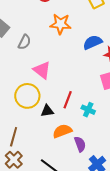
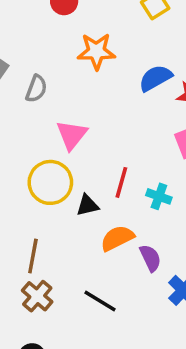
pink triangle: (42, 70) -> (72, 135), turned 36

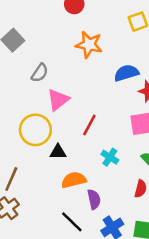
gray semicircle: (36, 89) -> (40, 73), moved
red line: (121, 182) -> (89, 125), moved
black line: (100, 301) -> (72, 222), moved

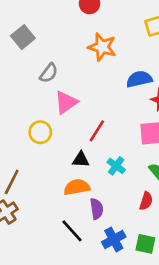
yellow circle: (35, 130) -> (40, 132), size x0.7
black triangle: (58, 152) -> (81, 159), moved

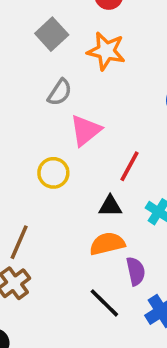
gray square: (23, 37) -> (52, 34), moved
orange star: (102, 47) -> (106, 51), moved

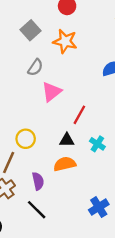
yellow circle: (53, 173) -> (26, 139), moved
purple semicircle: (136, 271) -> (38, 181), moved
black line: (104, 303) -> (37, 210), moved

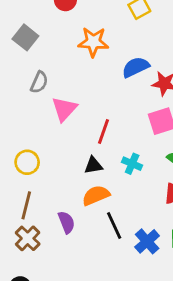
orange star: (65, 41) -> (93, 42), moved
yellow circle: (26, 139) -> (27, 162), moved
black line: (37, 210) -> (114, 225), moved, turned 30

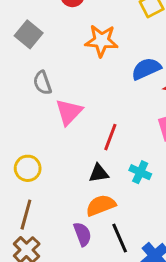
gray semicircle: (39, 82) -> (42, 83), turned 135
purple semicircle: (66, 222) -> (82, 234), moved

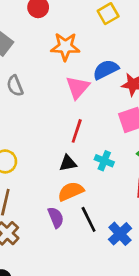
pink triangle: (69, 112) -> (78, 87), moved

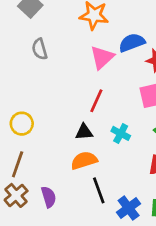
purple semicircle: (56, 217) -> (49, 197), moved

